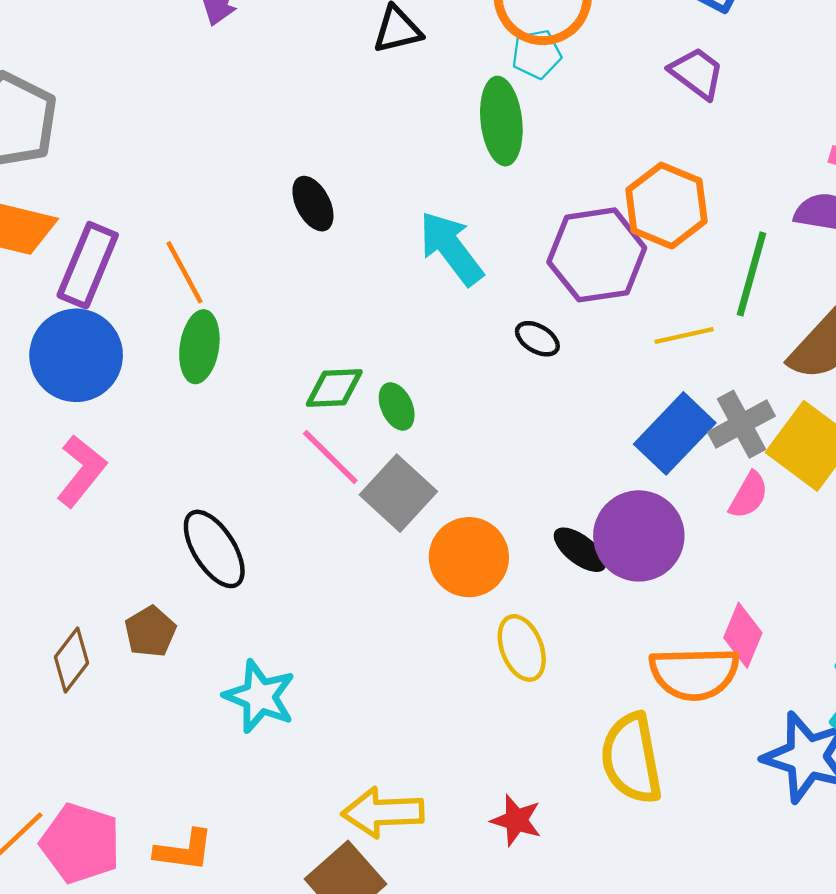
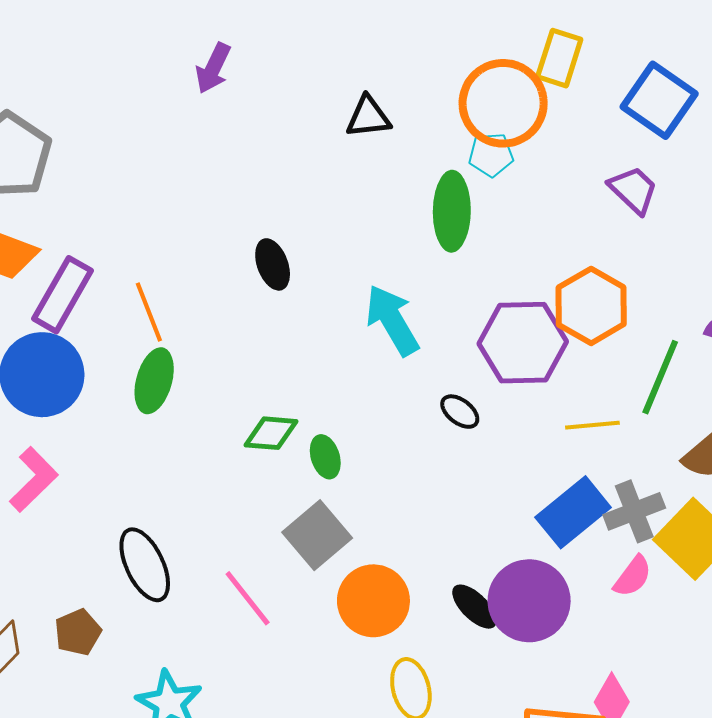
pink line: (330, 457) -> (248, 598), moved

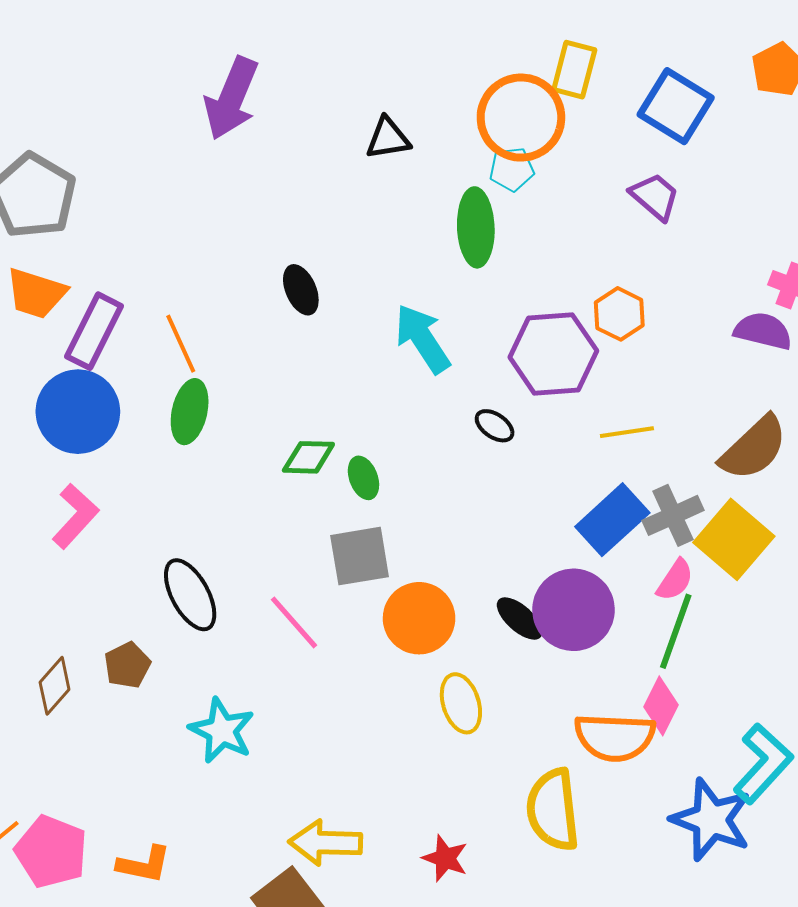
purple arrow: (213, 68) -> (231, 98), size x1.6
orange hexagon: (591, 306) -> (619, 314), size x0.7
green line: (660, 377) -> (676, 631), moved
gray square: (317, 535) -> (360, 556), turned 34

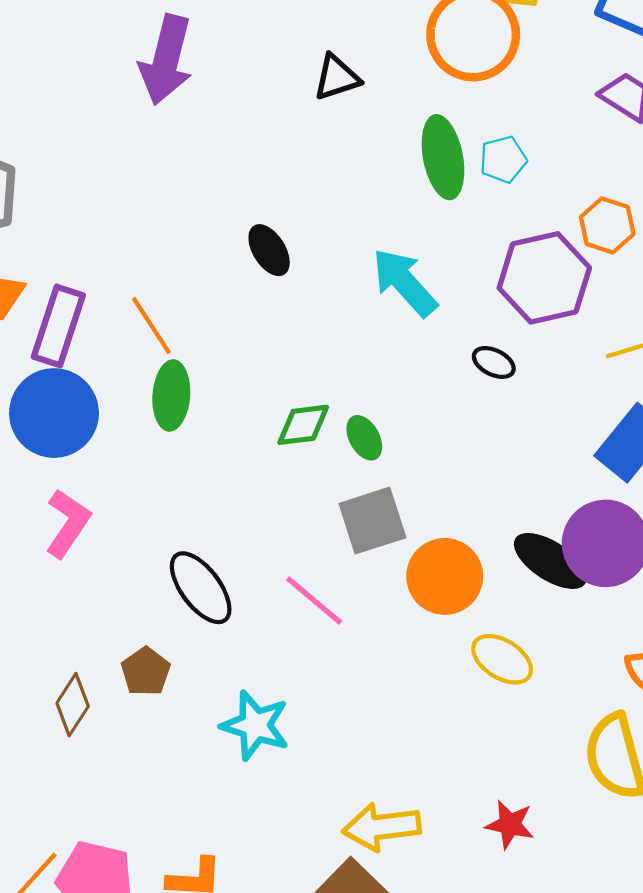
cyan pentagon: (512, 169) -> (503, 159), moved
black ellipse: (520, 618) -> (550, 561), size x1.4
yellow ellipse: (461, 703) -> (502, 659), turned -32

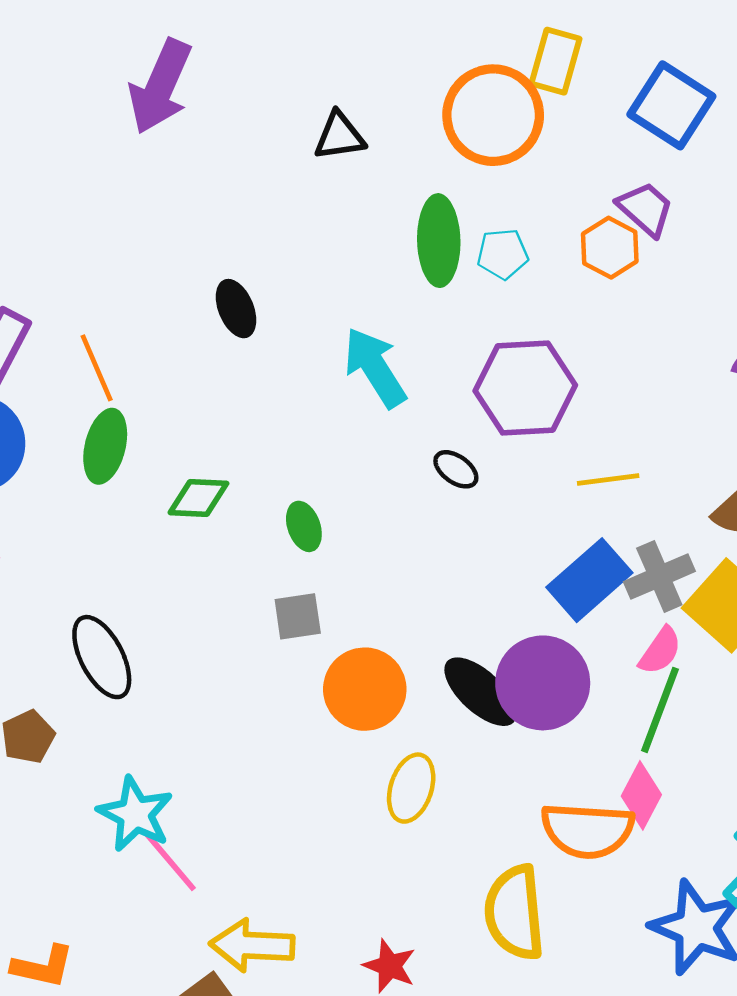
orange hexagon: (607, 225) -> (610, 248), moved
green diamond: (303, 425) -> (198, 498), moved
gray square: (372, 521) -> (298, 616), size x0.7
pink line: (314, 600) -> (170, 861), moved
yellow ellipse: (502, 659) -> (411, 788), turned 66

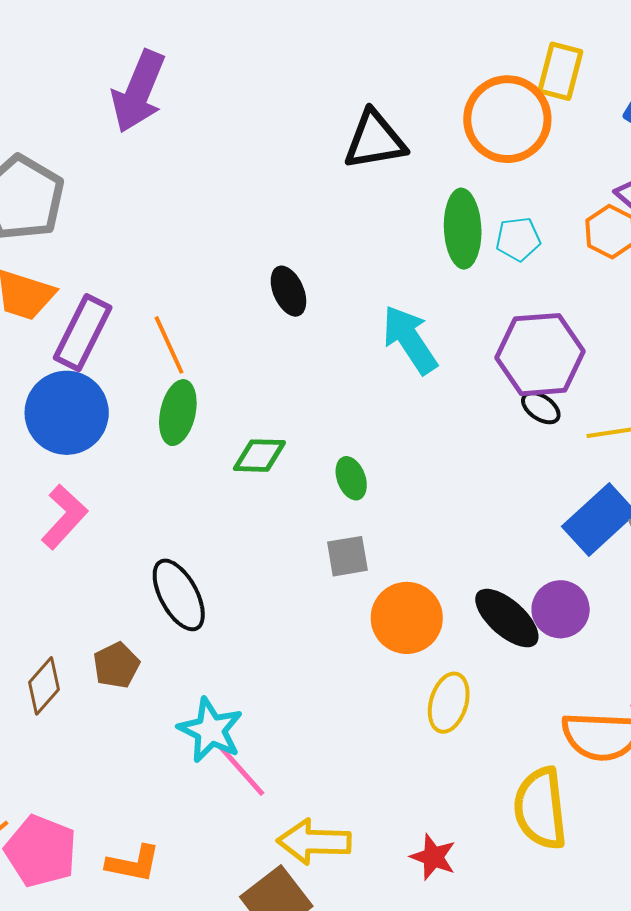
purple arrow: (160, 87) -> (138, 92), moved
black triangle: (339, 136) -> (375, 140), size x1.4
black ellipse: (456, 469) -> (541, 408), moved
purple circle: (543, 683) -> (561, 609), size x0.7

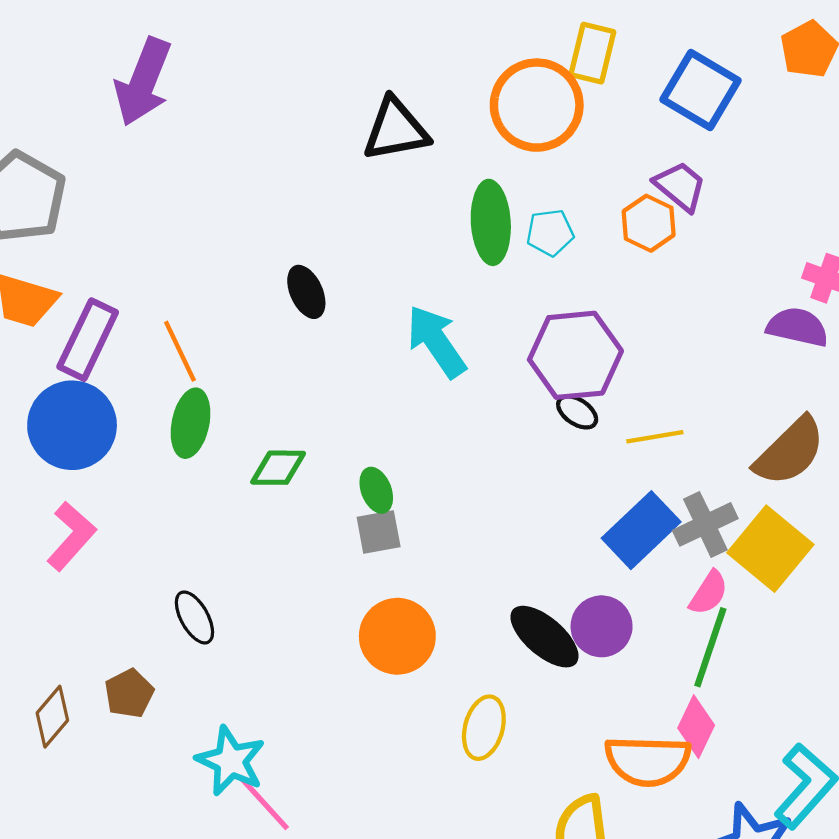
gray square: (347, 556) -> (379, 532), moved
black ellipse: (179, 595) -> (194, 617), size x0.7
orange circle: (407, 618) -> (397, 636), moved

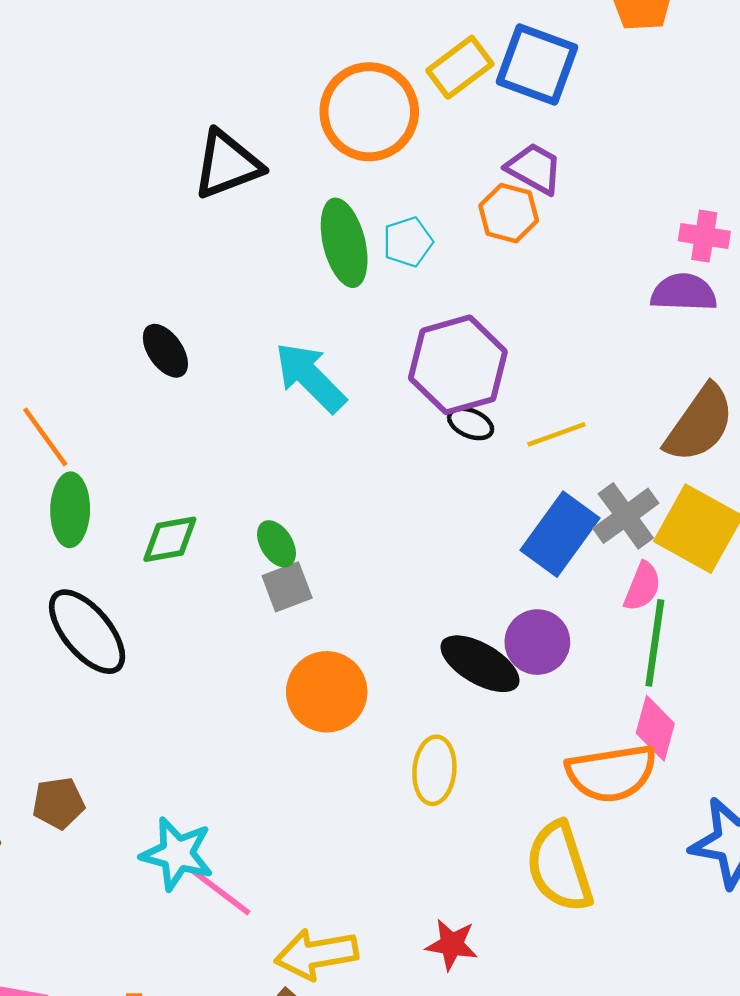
yellow rectangle: (592, 53) -> (460, 67), moved, turned 50
black ellipse: (194, 617) -> (87, 632), moved, size x1.6
brown pentagon: (129, 693) -> (58, 803), turned 30

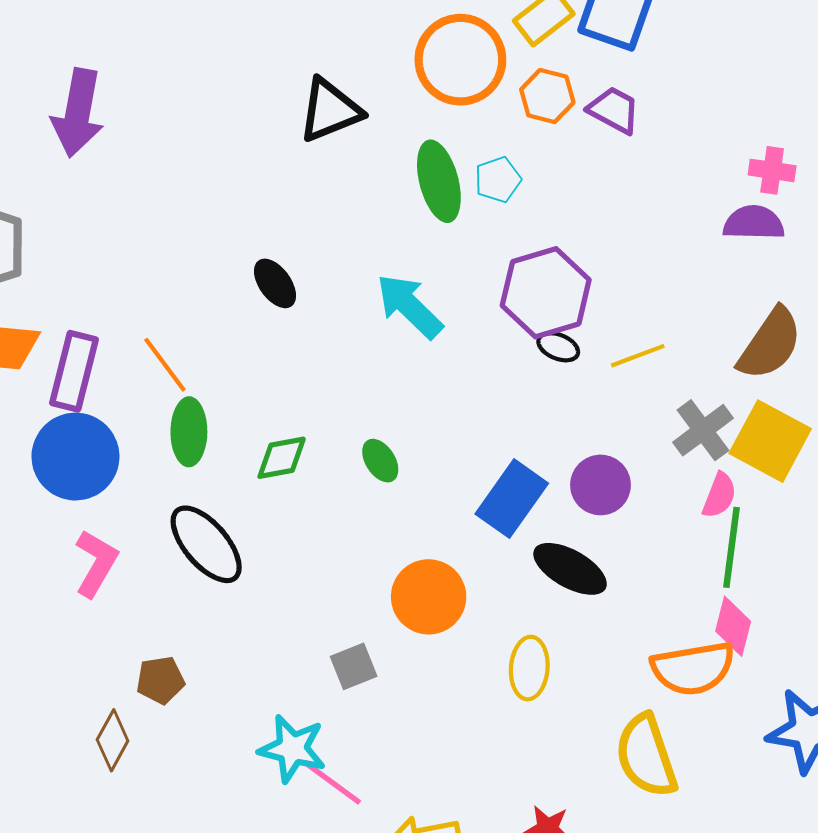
orange hexagon: (509, 213) -> (547, 96), moved
blue rectangle: (560, 534) -> (512, 499), moved
gray square: (287, 587) -> (354, 666), moved
purple circle: (537, 642) -> (601, 485), moved
brown pentagon: (58, 803) -> (160, 680), moved

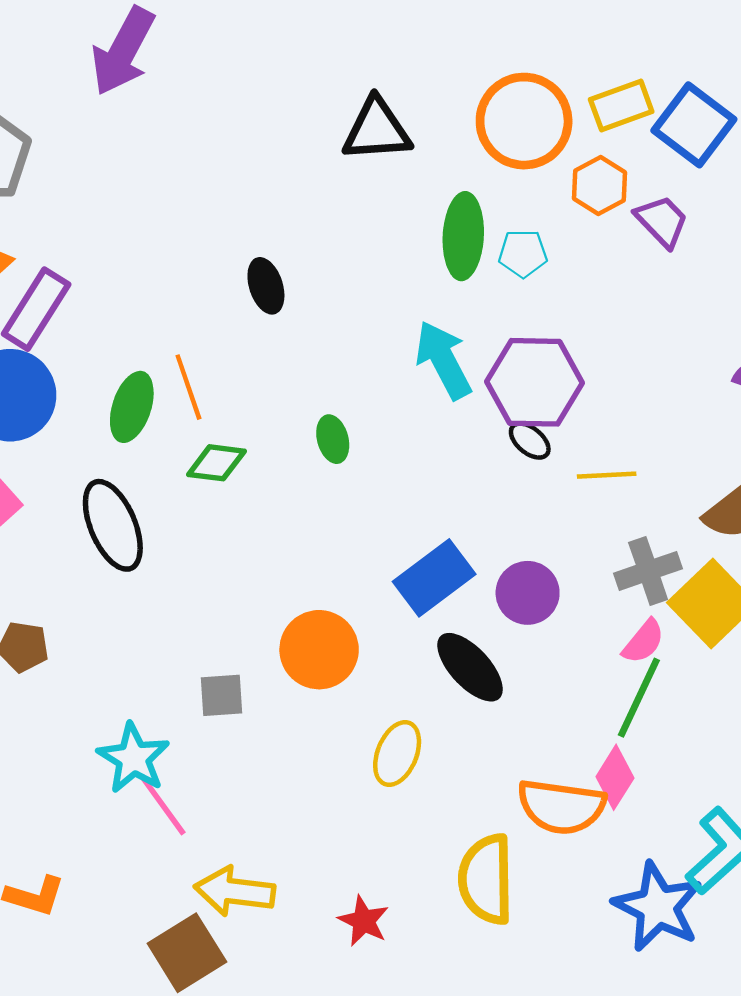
cyan arrow: (409, 306) -> (443, 360), moved
orange line: (165, 365) -> (188, 387), moved
green ellipse: (380, 461) -> (333, 439), moved

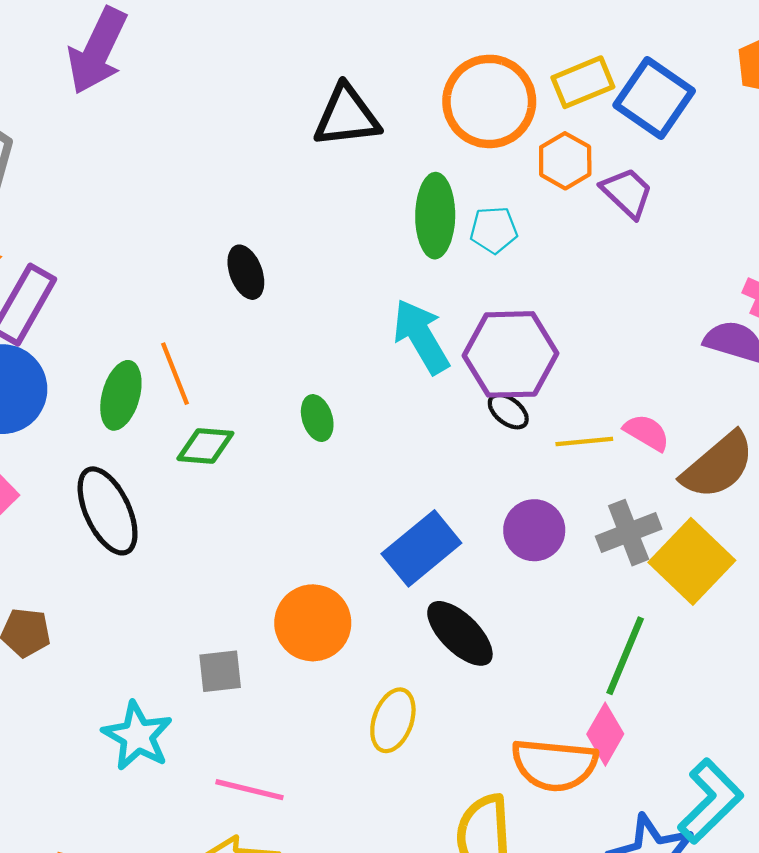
purple circle: (528, 593) -> (534, 530), moved
pink semicircle: (643, 641) -> (647, 433), moved, turned -96
pink line: (163, 805) -> (249, 790), moved, turned -38

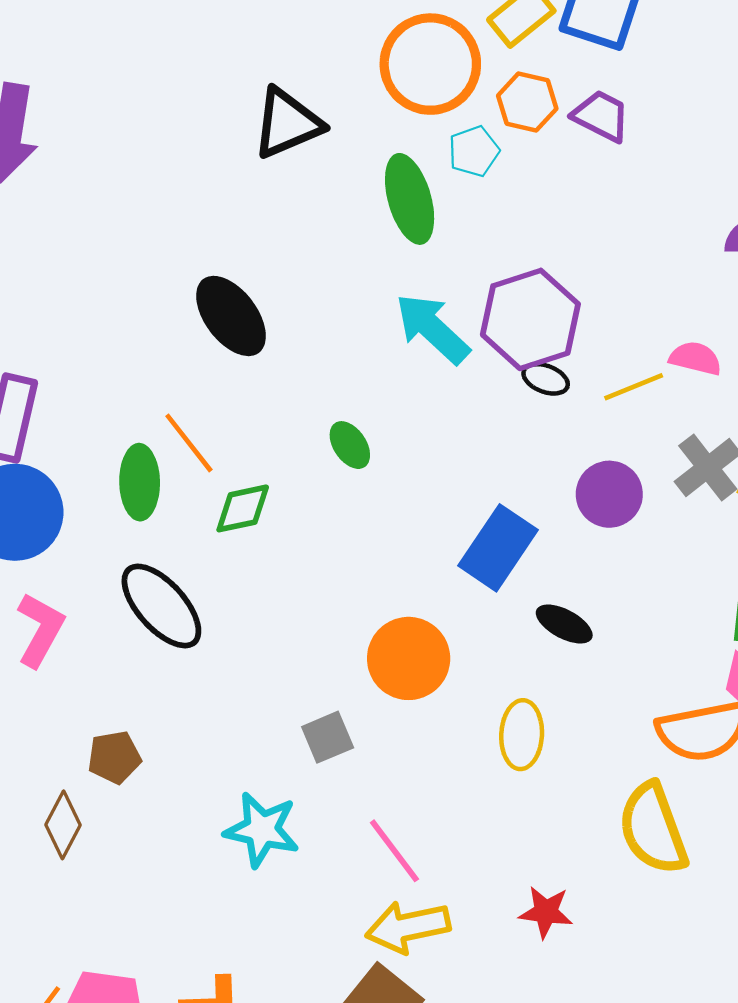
cyan pentagon: (494, 230) -> (474, 151), moved
black ellipse: (246, 272) -> (231, 316), size x1.5
black ellipse: (460, 633) -> (564, 624), size x0.7
pink line: (249, 790) -> (394, 851), turned 56

